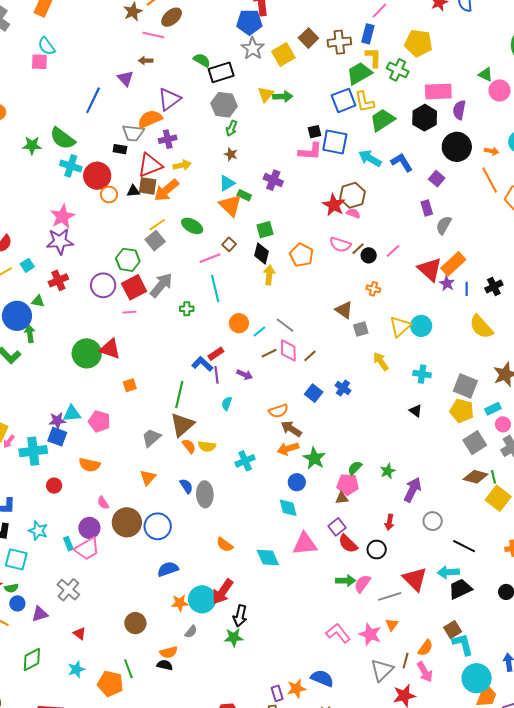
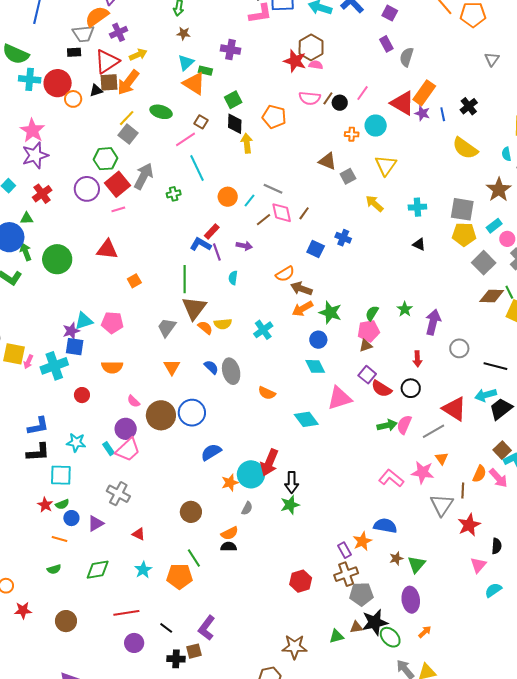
cyan circle: (421, 326) -> (376, 126), moved
green circle: (87, 353) -> (57, 259), moved
orange semicircle: (225, 545) -> (267, 393), moved
green diamond: (32, 659) -> (98, 570), turned 30
pink arrow: (425, 672) -> (498, 478), moved

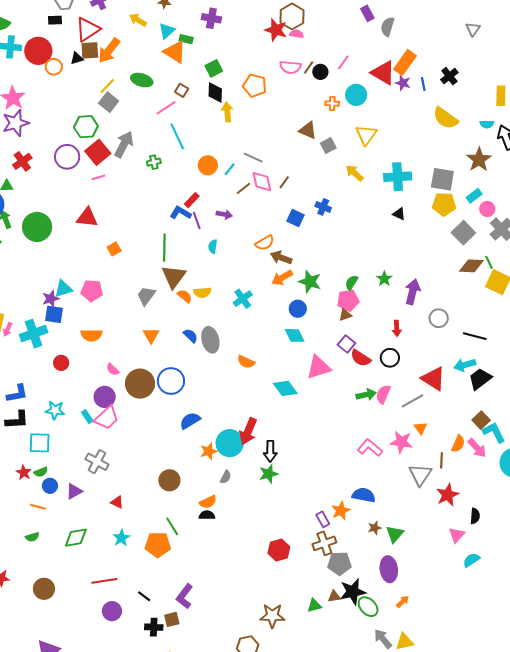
yellow arrow: (138, 55) -> (138, 20), moved, turned -126
cyan semicircle: (506, 154) -> (487, 124), turned -80
cyan cross: (417, 207) -> (398, 177), size x1.5

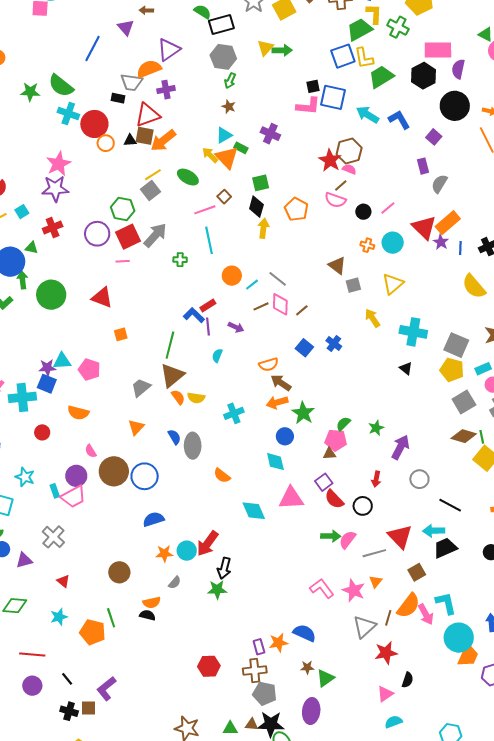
yellow arrow: (138, 20) -> (210, 155), moved
brown line: (309, 68) -> (341, 185), moved
brown square: (481, 420) -> (417, 572), moved
cyan circle: (230, 443) -> (187, 551), size x0.7
orange semicircle: (458, 444) -> (409, 606), size x1.5

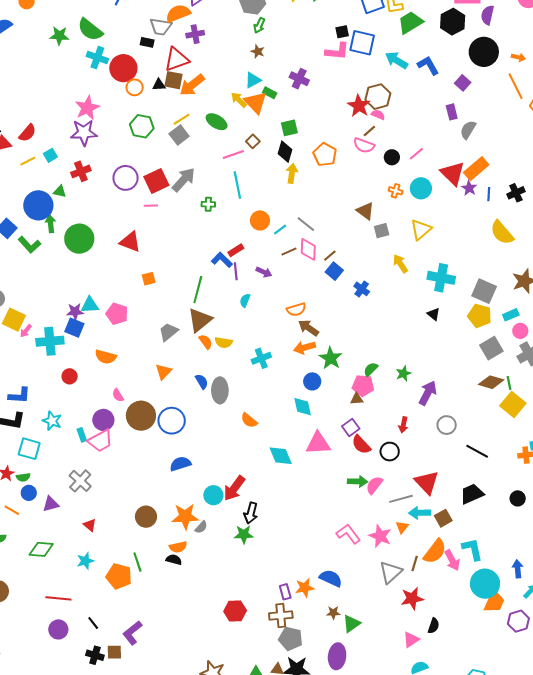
green hexagon: (123, 209) -> (142, 126), moved
blue square: (304, 348) -> (334, 271), moved
cyan arrow: (434, 531) -> (420, 513), moved
orange star: (164, 553) -> (185, 517), moved, size x1.5

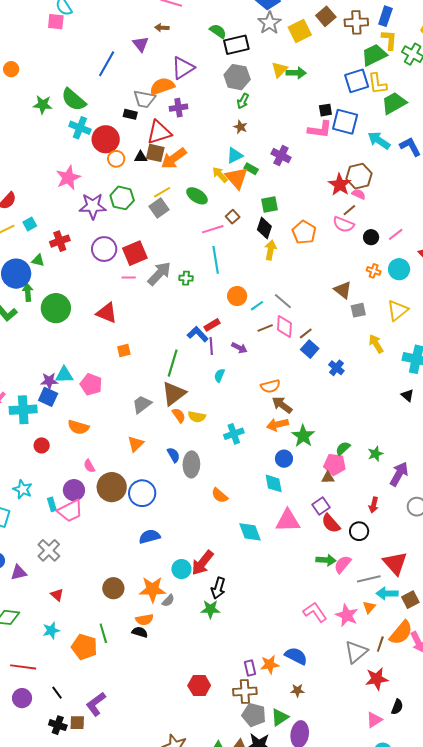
purple star: (84, 133) -> (93, 206), moved
gray arrow: (184, 180) -> (159, 274), moved
green triangle: (351, 624) -> (280, 717), moved

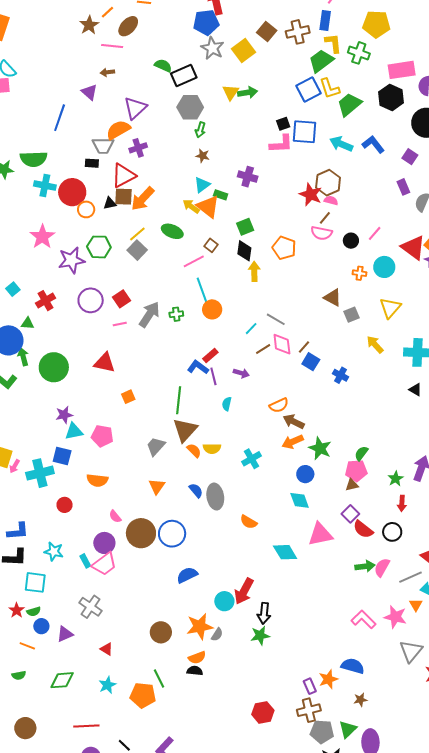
green semicircle: (74, 100) -> (34, 159), turned -32
red square: (135, 253) -> (122, 299), size x0.7
orange circle: (237, 296) -> (212, 309), moved
purple star: (49, 381) -> (64, 415), moved
green star: (375, 454) -> (396, 479), moved

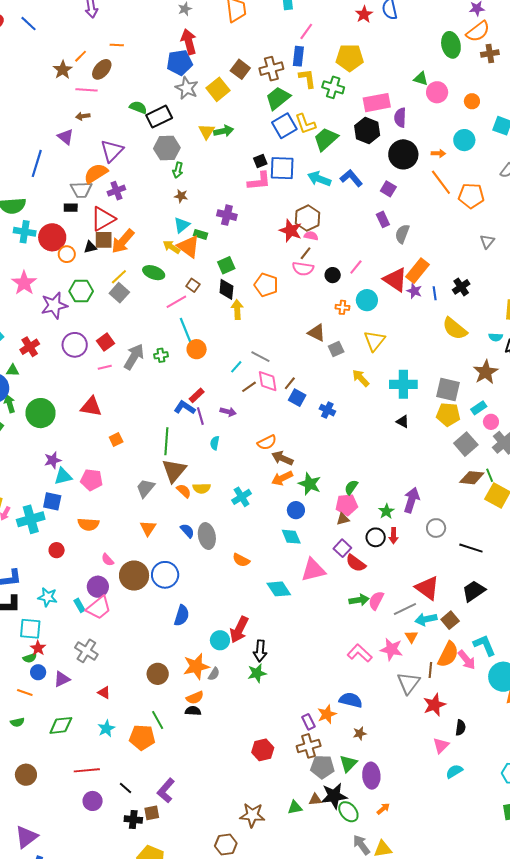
green trapezoid: (321, 61) -> (278, 98), moved
black circle: (392, 532) -> (376, 537), moved
blue semicircle: (187, 575) -> (182, 616), turned 135
red star: (17, 610) -> (38, 648), moved

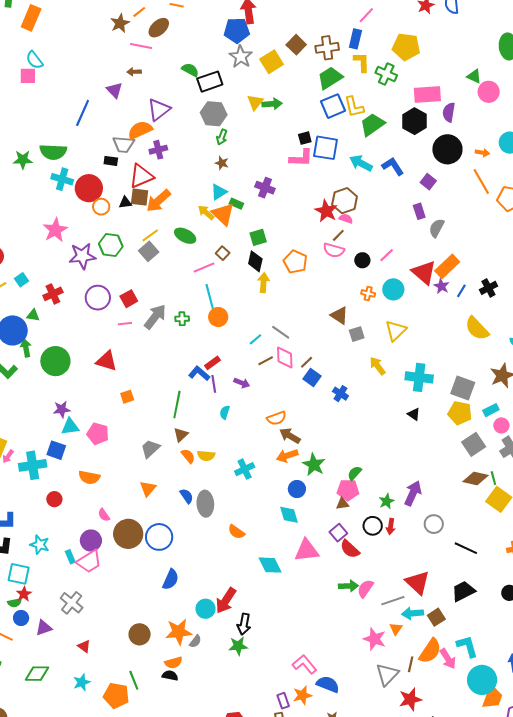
blue line: (435, 293) -> (461, 291), turned 32
brown triangle: (174, 471) -> (181, 435), size x0.6
pink L-shape: (360, 653) -> (305, 664), moved

